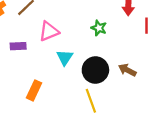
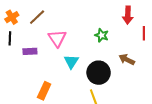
pink triangle: (49, 31) -> (57, 38), turned -42
brown arrow: (127, 70) -> (127, 60), moved

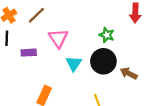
brown arrow: (127, 60) -> (129, 73), moved
black circle: (99, 73) -> (103, 61), moved

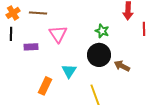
brown line: (36, 15) -> (38, 13), turned 48
cyan triangle: (74, 64) -> (69, 71), moved

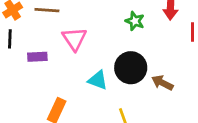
green star: (102, 31) -> (135, 21), moved
cyan triangle: (69, 71) -> (98, 80), moved, turned -42

